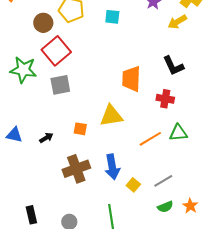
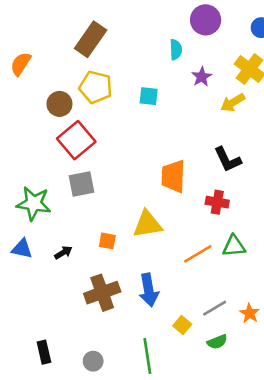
green star: (23, 70) -> (34, 203), moved
yellow square: (133, 185) -> (182, 325), moved
orange star: (190, 206) -> (250, 313), moved

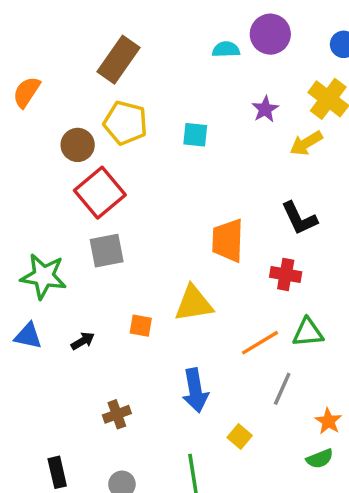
cyan semicircle: (176, 50) -> (226, 49), moved, turned -90
brown cross: (102, 293) -> (117, 414), moved, size x0.6
gray line: (215, 308) -> (282, 389), moved, turned -35
green semicircle: (217, 342) -> (320, 459), moved

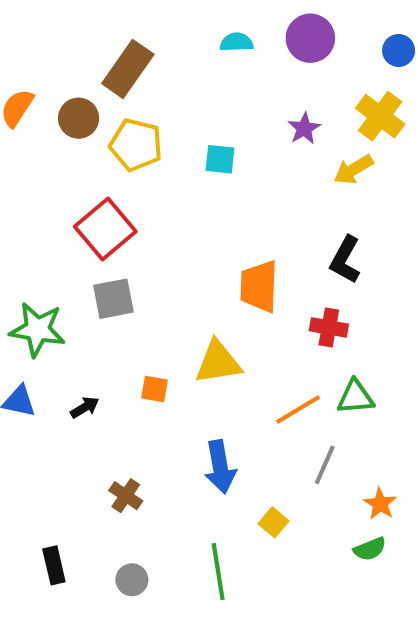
cyan semicircle: (226, 49) -> (237, 42), moved
brown circle: (78, 145) -> (79, 118), moved
black L-shape: (299, 218) -> (345, 260), turned 54
brown cross: (117, 414) -> (126, 496), turned -36

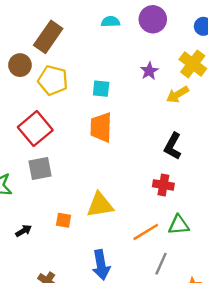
orange trapezoid: (259, 286) -> (101, 127), moved

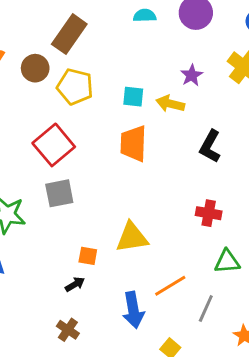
yellow arrow: (177, 94) -> (170, 104), moved, turned 45
black L-shape: (173, 146) -> (210, 146), moved
black arrow: (24, 231) -> (75, 284), moved
orange line: (146, 232) -> (170, 286), moved

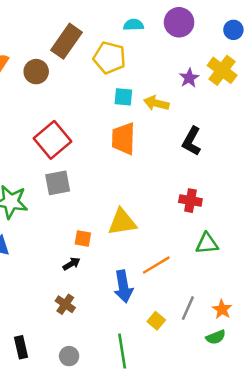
purple star: (192, 75) -> (189, 78), moved
yellow pentagon: (75, 87) -> (109, 58), moved
gray line: (206, 308) -> (188, 308), moved

